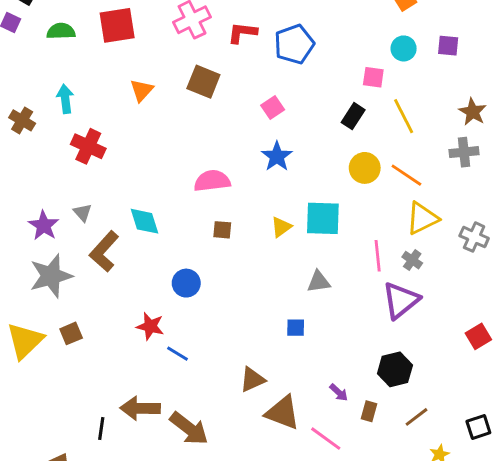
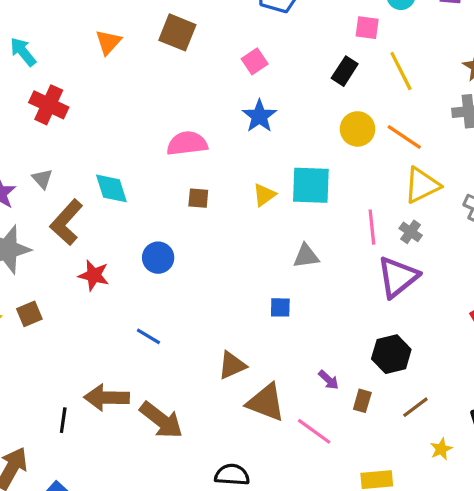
cyan arrow: (65, 99) -> (23, 52), turned -32
red star: (150, 326) -> (94, 275), moved

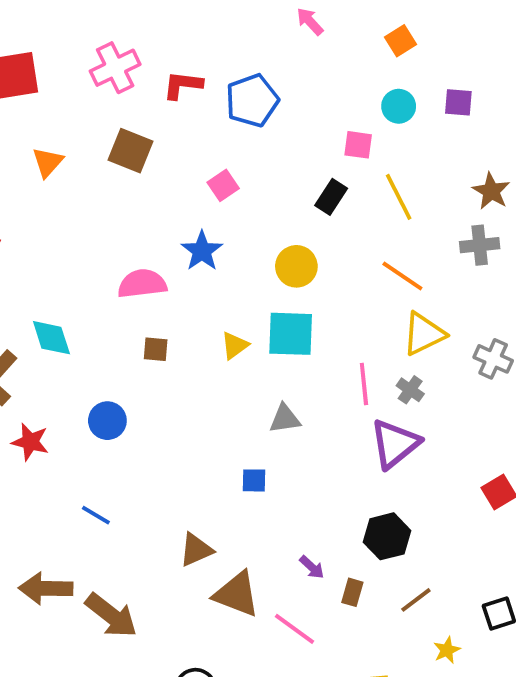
blue star: (259, 116) -> (202, 251), moved
yellow circle: (358, 129) -> (296, 266), moved

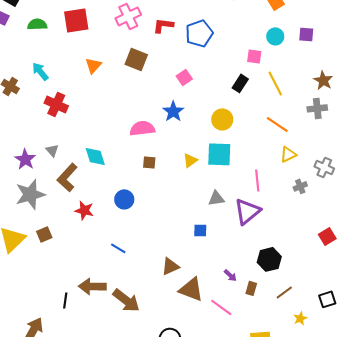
yellow triangle: (424, 334) -> (288, 154), size x0.7
gray cross: (410, 390) -> (300, 186), moved, turned 32
purple triangle: (395, 444) -> (247, 211), moved

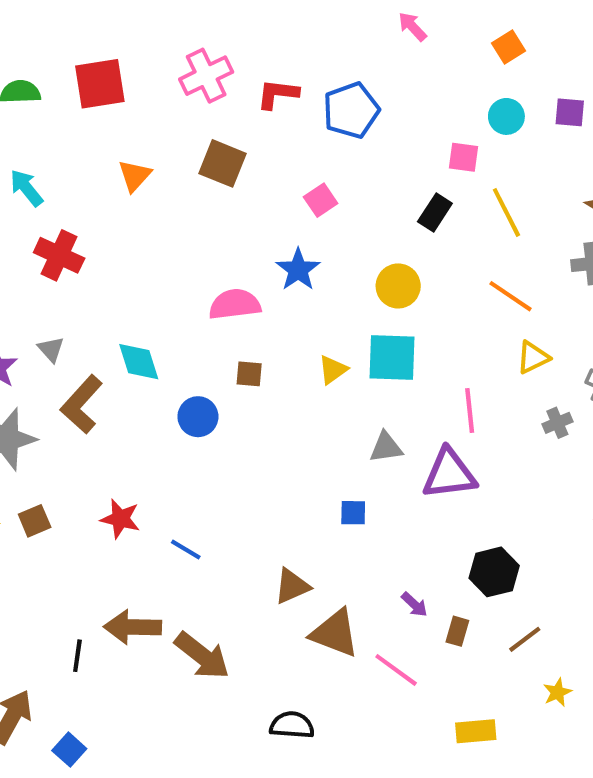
blue circle: (124, 199) -> (198, 417), moved
red star: (84, 210) -> (120, 519), moved
purple triangle: (247, 211) -> (449, 474), turned 32

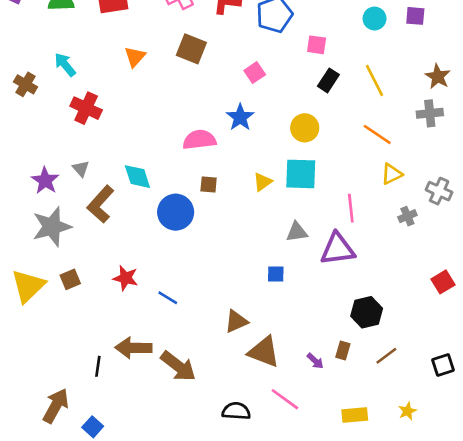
pink square: (463, 157) -> (317, 45), moved
blue circle: (198, 417) -> (176, 212), size x1.4
purple arrow: (414, 605) -> (315, 361), moved
pink line: (396, 670) -> (285, 399), moved
yellow star: (557, 692) -> (407, 411), moved

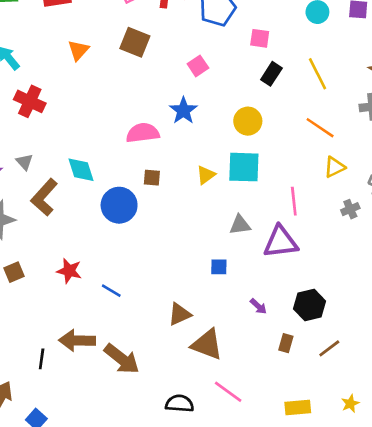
purple arrow: (315, 361) -> (258, 306), moved

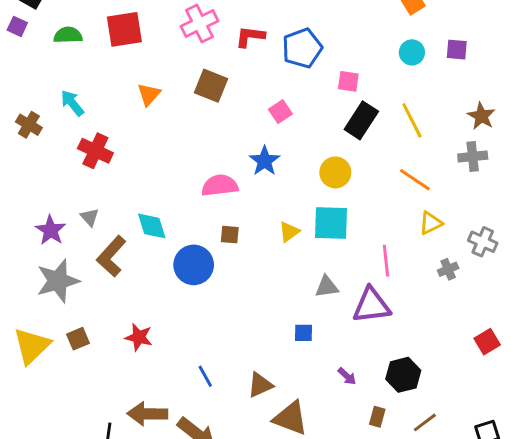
black rectangle: (271, 74) -> (361, 120), size x1.4
blue line: (111, 291) -> (205, 376), moved, turned 30

